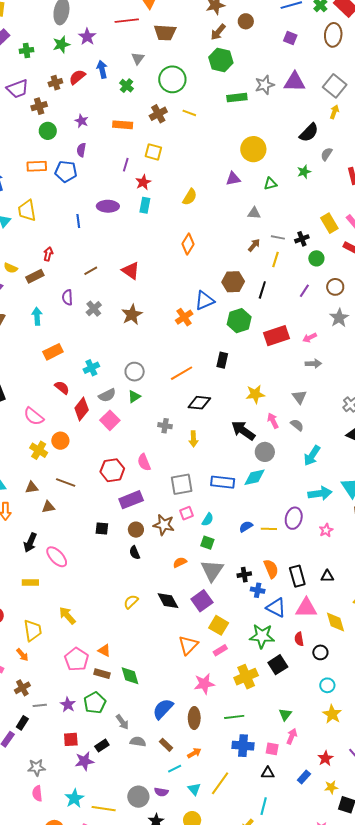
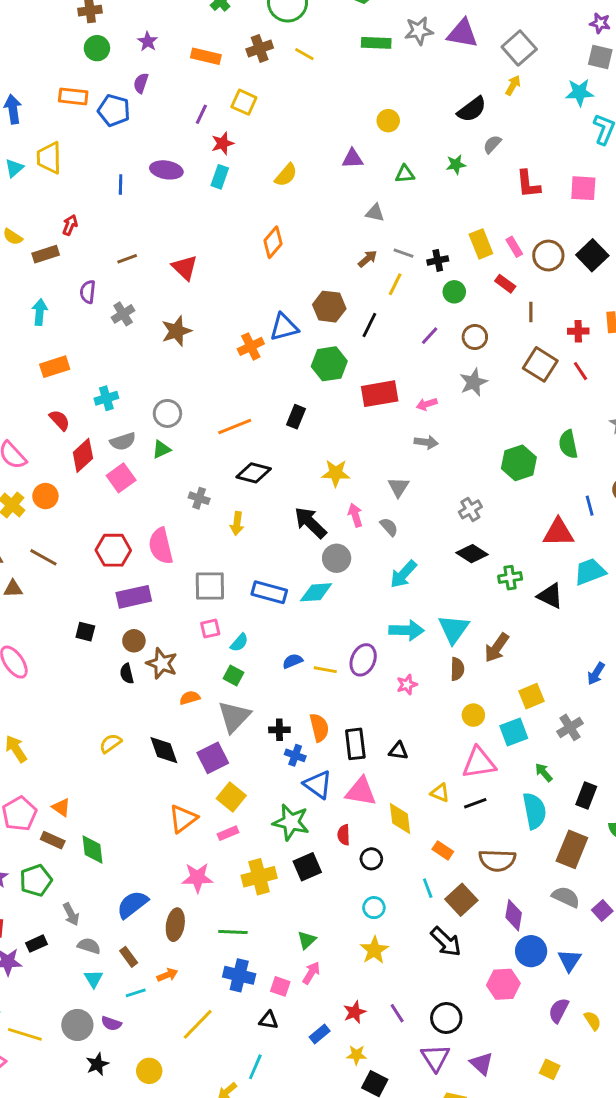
yellow circle: (253, 149) -> (388, 121), size x0.6
pink semicircle: (144, 462) -> (161, 546), size x1.4
brown star: (164, 525) -> (162, 663), moved
cyan triangle: (194, 789) -> (94, 979), moved

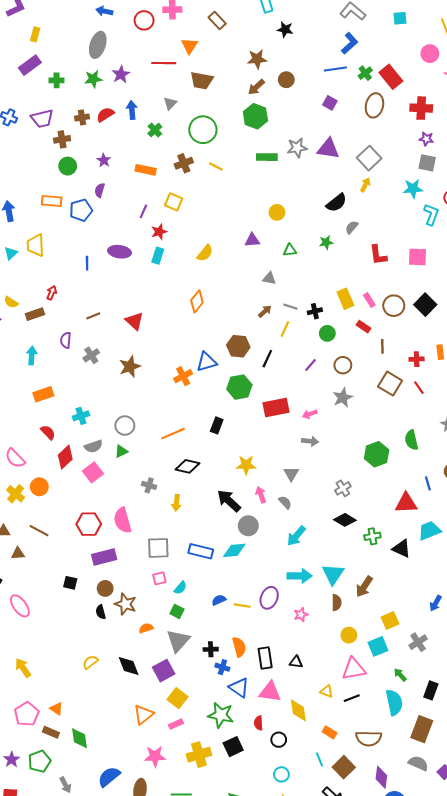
blue pentagon: (114, 110) -> (81, 210), turned -30

